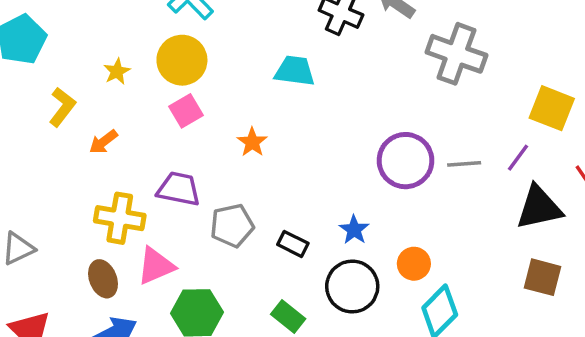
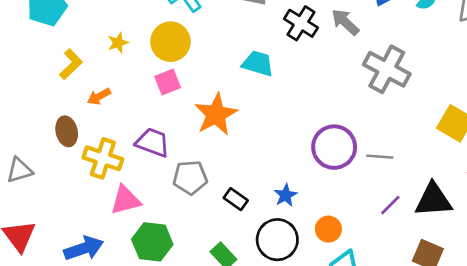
orange star: (252, 142) -> (216, 114), size x1.8
purple line: (518, 158) -> (390, 205), moved
brown ellipse: (103, 279) -> (67, 131), moved

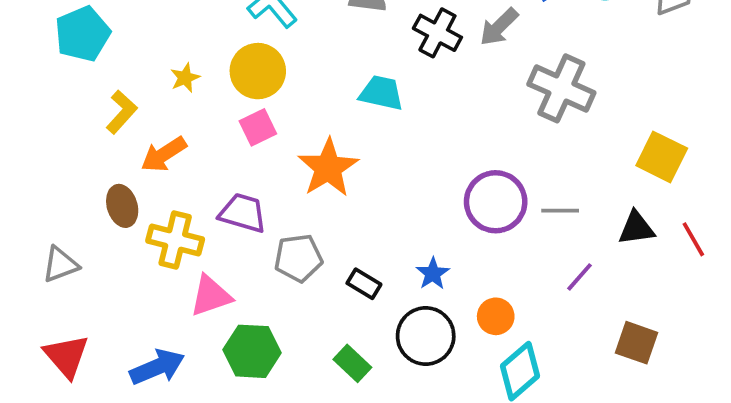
gray arrow: (345, 22) -> (499, 27), turned -84
orange arrow: (99, 97) -> (164, 154), size x1.4
black triangle: (433, 200) -> (636, 228), moved, size x0.7

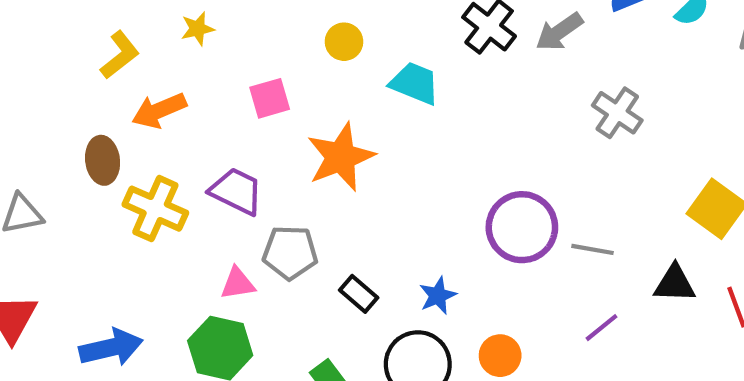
yellow circle: (258, 71) -> (344, 42), moved, size x0.6
gray cross: (561, 88) -> (617, 113), size x0.7
pink triangle: (211, 296) -> (238, 283), moved, size x0.7

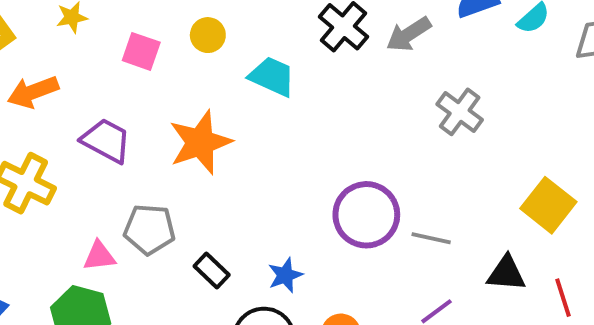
pink square: (270, 98) -> (141, 51), moved, turned 33
purple trapezoid: (236, 191) -> (106, 141), moved

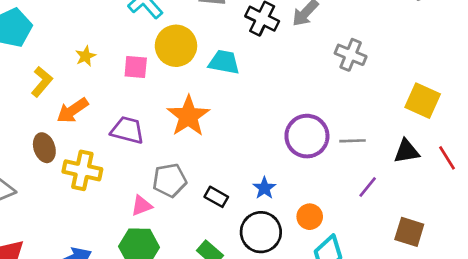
yellow circle: (208, 35) -> (176, 46), size x1.8

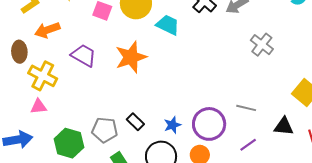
purple circle: (307, 136) -> (209, 124), moved
gray pentagon: (170, 180) -> (105, 130), moved
pink triangle: (142, 206) -> (39, 107), moved

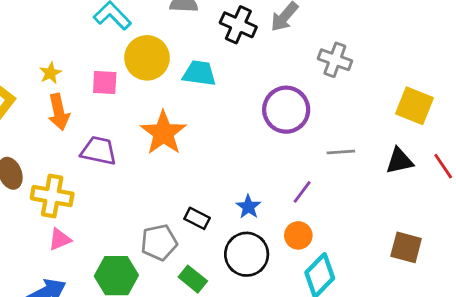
orange arrow: (47, 30) -> (59, 112), moved, turned -65
purple circle: (209, 124) -> (286, 110), moved
purple line: (248, 145) -> (302, 192), moved

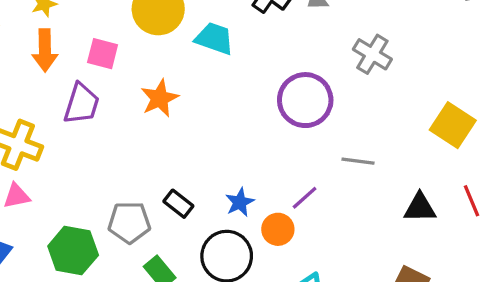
pink square: (105, 82) -> (103, 54), moved
orange star: (163, 133) -> (160, 98), size x0.7
purple trapezoid: (99, 151) -> (82, 104), turned 84
black triangle: (399, 161) -> (420, 208), moved
orange circle: (298, 235) -> (278, 229), moved

